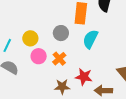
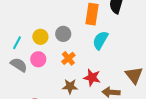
gray circle: (61, 33) -> (63, 34), moved
pink circle: (39, 56) -> (38, 59), moved

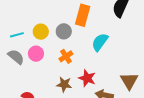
orange rectangle: (92, 14) -> (83, 15), moved
cyan line: (17, 43) -> (17, 35), turned 40

